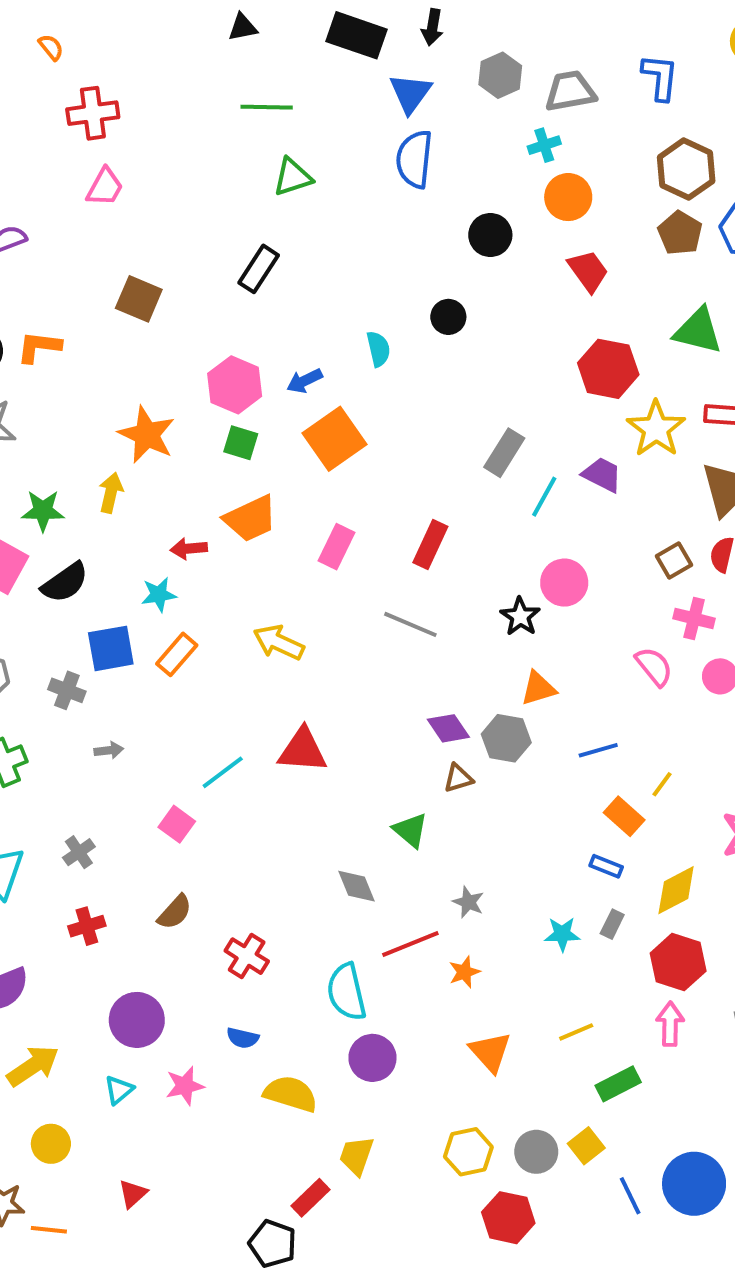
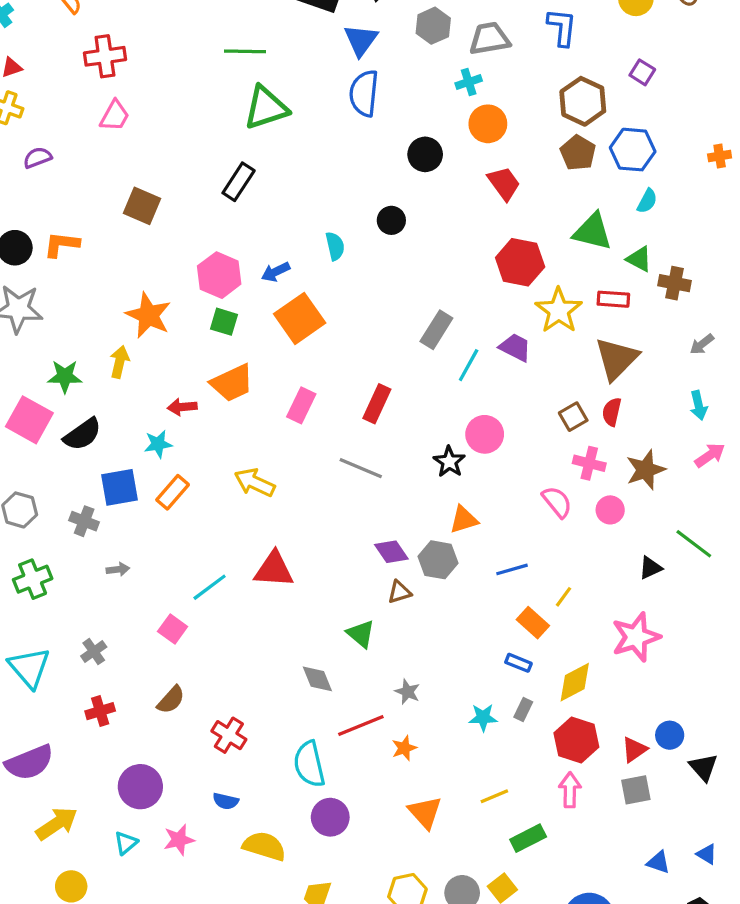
green triangle: (293, 177) -> (266, 108), size x1.4

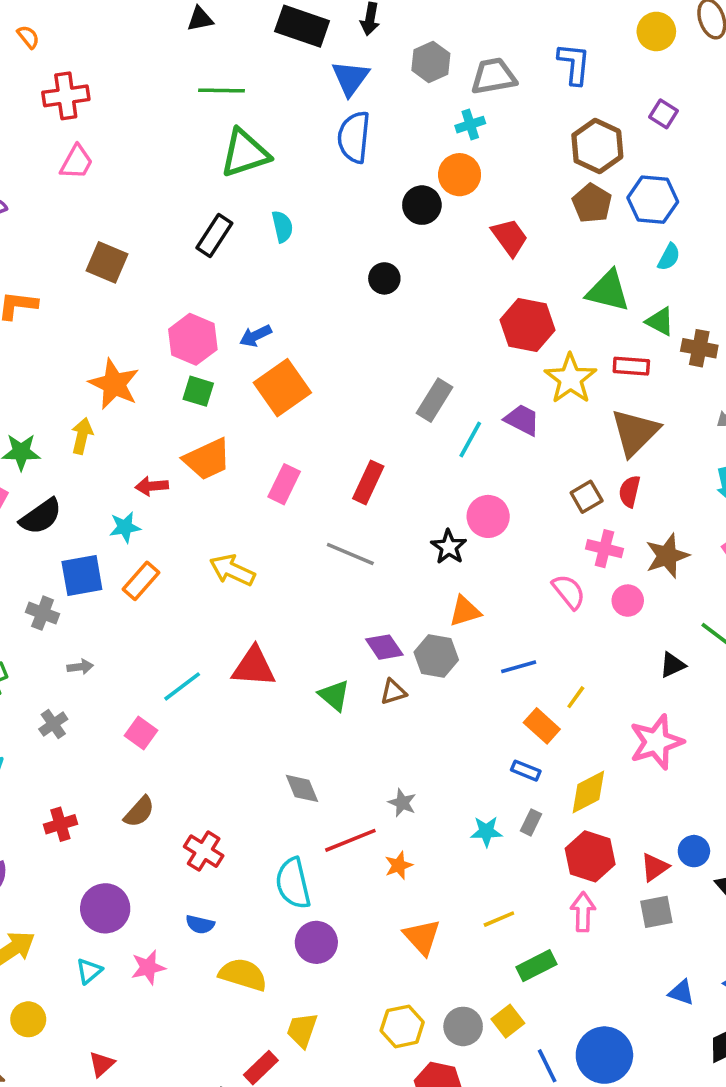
orange circle: (488, 124) -> (460, 175), moved
cyan semicircle: (335, 246) -> (282, 227), moved
green triangle: (361, 634) -> (334, 695), moved
gray cross: (94, 652) -> (53, 724), moved

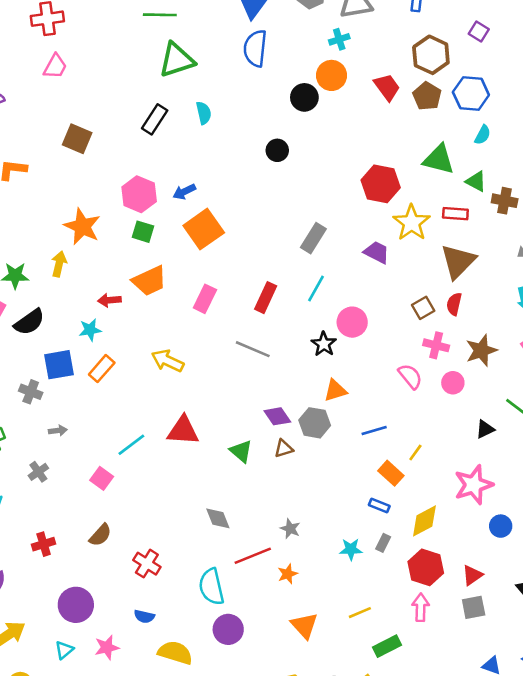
red trapezoid: (510, 237) -> (387, 87), moved
cyan line: (470, 439) -> (316, 288), moved
blue circle: (694, 851) -> (501, 526), moved

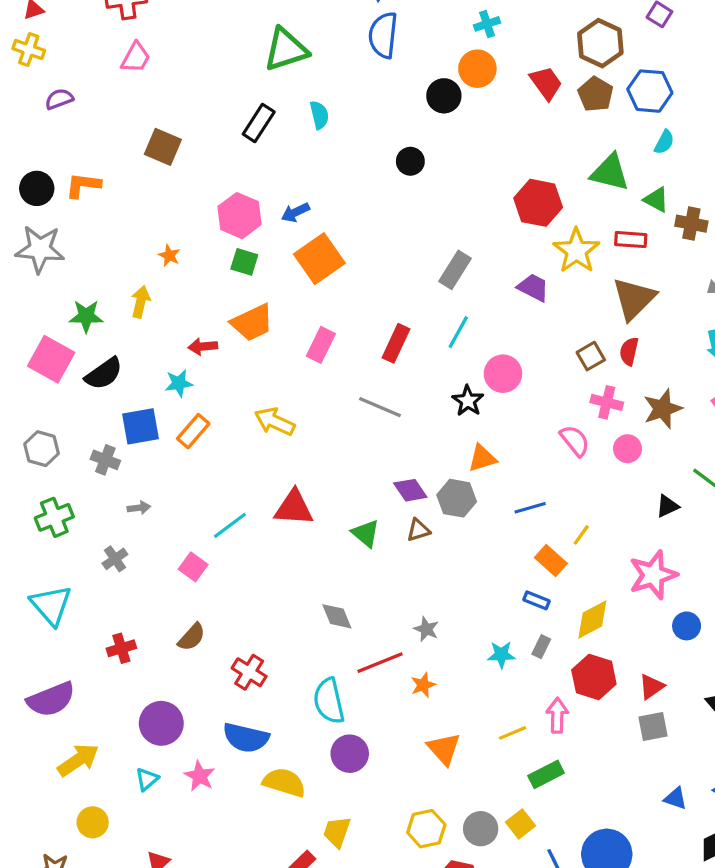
orange star: (82, 227) -> (169, 255), size x0.5
pink arrow: (421, 607) -> (557, 715), moved
blue semicircle: (144, 616) -> (246, 738), size x1.8
pink star: (107, 647) -> (200, 776), turned -30

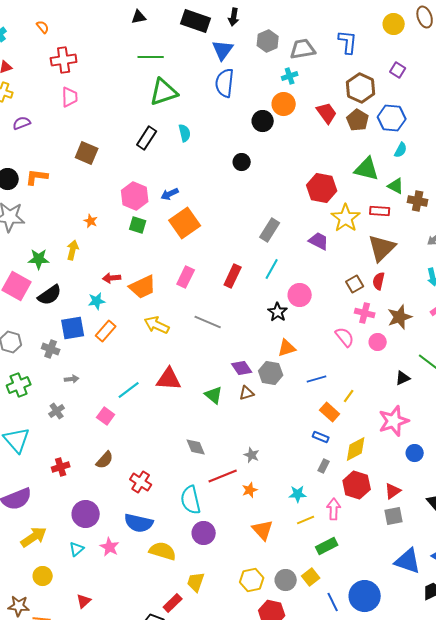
pink trapezoid: (136, 57) -> (70, 97), turned -30
orange trapezoid: (252, 323) -> (143, 287), moved
gray line: (380, 407) -> (208, 322), moved
cyan star: (501, 655) -> (298, 494), moved
blue triangle: (675, 798) -> (408, 561), size x1.8

